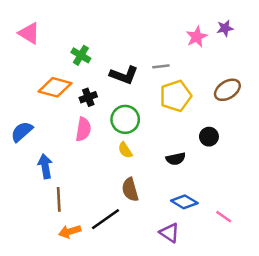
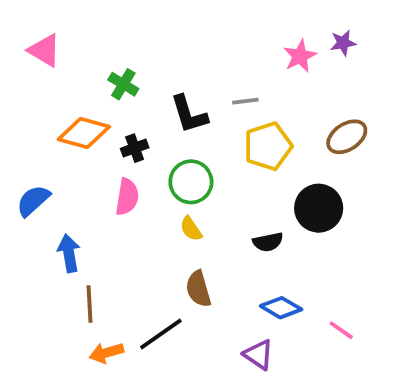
black L-shape: (124, 75) -> (189, 114), turned 52
black circle: (209, 137) -> (319, 208), size x1.6

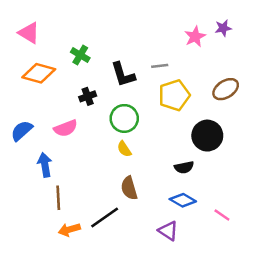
orange diamond: (84, 133) -> (39, 73), moved
pink semicircle: (127, 197) -> (66, 128), moved, turned 60
black semicircle: (268, 242) -> (184, 167), moved

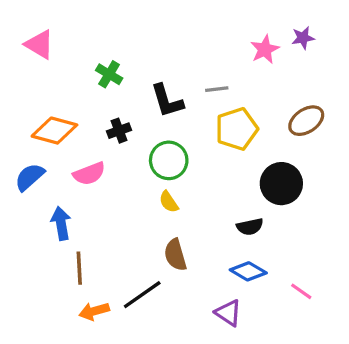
orange diamond: (39, 73) -> (54, 131), moved

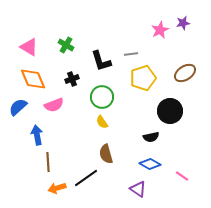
pink triangle: (39, 44) -> (29, 47), moved
orange diamond: (54, 131) -> (33, 79), turned 52

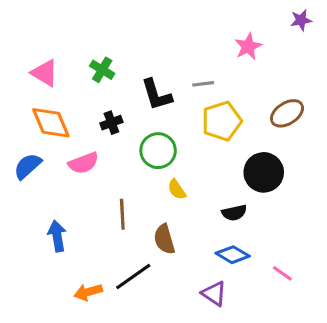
purple star: (183, 23) -> (301, 20), moved
yellow semicircle: (102, 122) -> (177, 189), moved
blue arrow: (37, 135) -> (57, 236), moved
brown line: (48, 162) -> (122, 214), moved

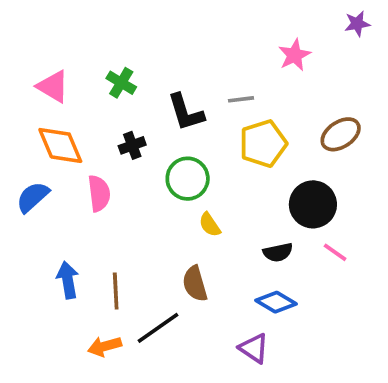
pink semicircle: (83, 163) -> (99, 193), turned -76
brown line: (122, 214) -> (116, 291), moved
pink line: (282, 273) -> (335, 252), moved

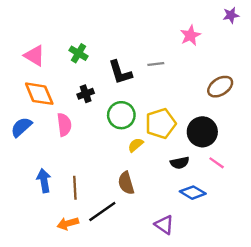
yellow pentagon: (263, 144) -> (161, 124), moved
yellow semicircle: (210, 225) -> (136, 145), turned 84
blue diamond: (276, 302) -> (193, 193), moved

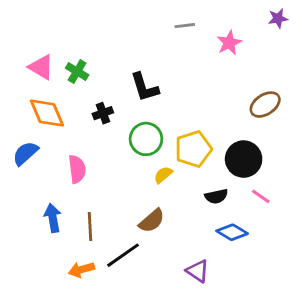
green cross: (78, 53) -> (77, 71), moved
gray line: (156, 64) -> (185, 26), moved
pink semicircle: (64, 125) -> (77, 169), moved
brown semicircle: (126, 183) -> (152, 221), turned -115

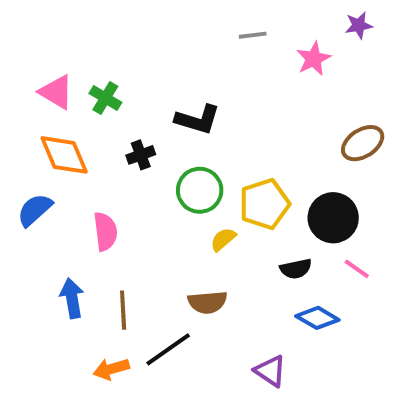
purple star: (278, 18) -> (359, 25), moved
black L-shape: (145, 87) -> (198, 120), turned -56
brown semicircle: (152, 221) -> (207, 302), turned 36

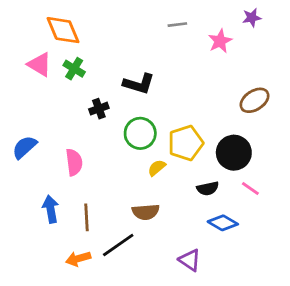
orange diamond: (64, 155) -> (63, 30), moved

